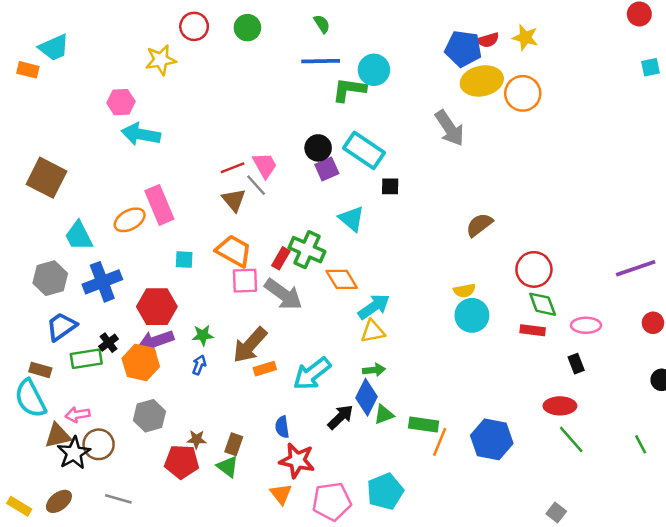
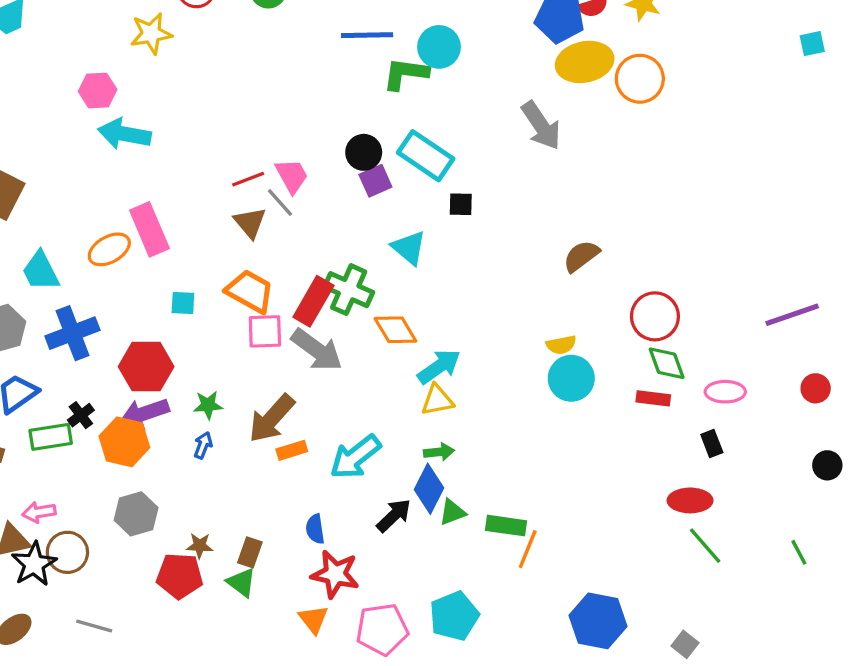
red rectangle: (281, 258) -> (313, 301), size x1.6
blue hexagon: (492, 439) -> (598, 621), moved

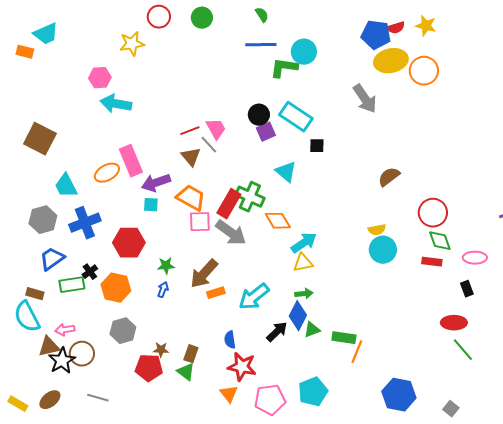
purple arrow: (144, 413) -> (156, 183), moved

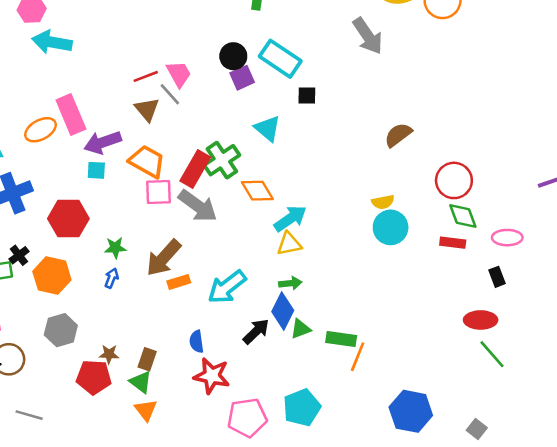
green cross: (250, 197) -> (222, 160), turned 32
orange triangle: (229, 394) -> (146, 410), moved

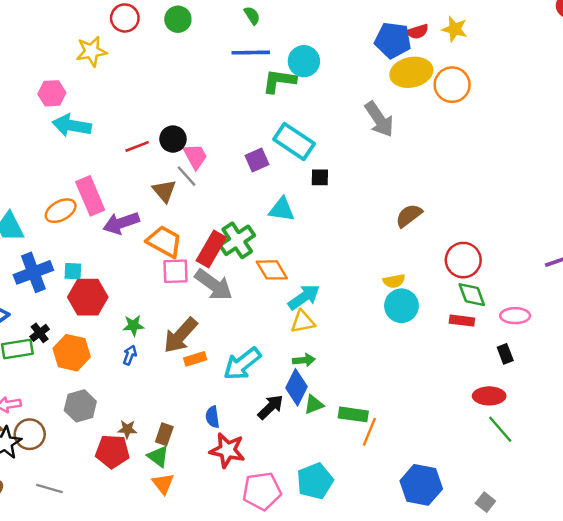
black circle: (233, 56) -> (173, 139), moved
red line: (146, 76) -> (137, 146), moved
cyan triangle: (268, 128) -> (282, 209), turned -32
cyan square: (96, 170) -> (73, 271), moved

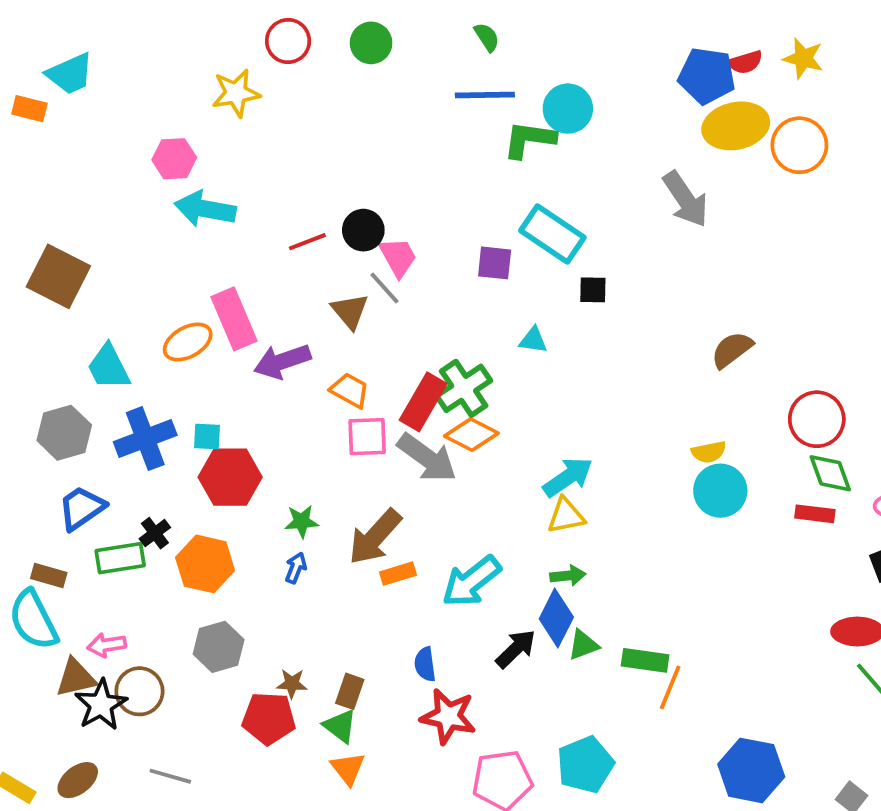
purple square: (257, 160) -> (495, 263), turned 30
cyan triangle: (282, 209) -> (533, 340), size x0.7
orange trapezoid: (164, 242) -> (350, 390), size x0.7
orange diamond: (272, 270) -> (471, 435), moved, turned -32

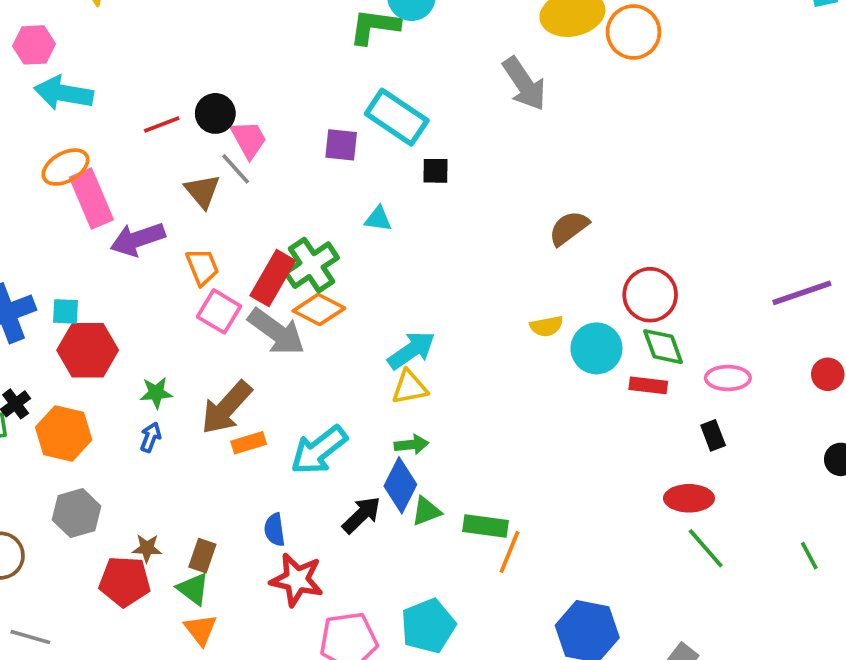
orange ellipse: (188, 342) -> (65, 167), moved
orange trapezoid: (350, 390) -> (202, 267), turned 39
pink square: (367, 437) -> (219, 311), turned 33
cyan circle: (720, 491) -> (596, 348), moved

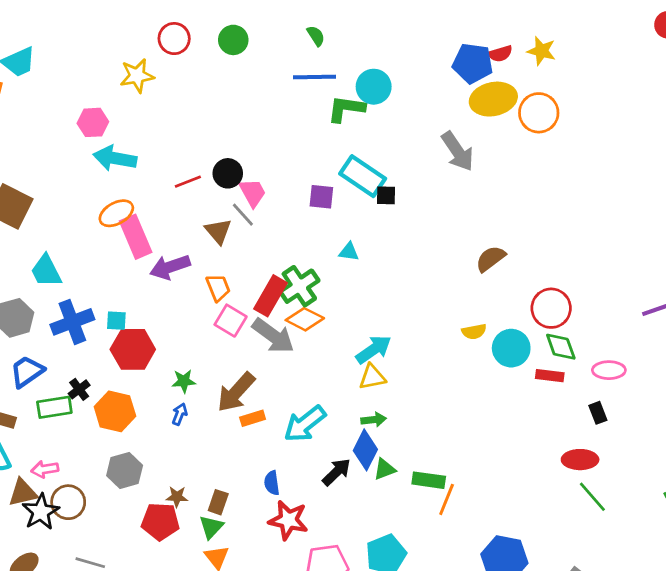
black square: (436, 171) -> (386, 195), moved
green triangle: (193, 589) -> (211, 527), turned 36

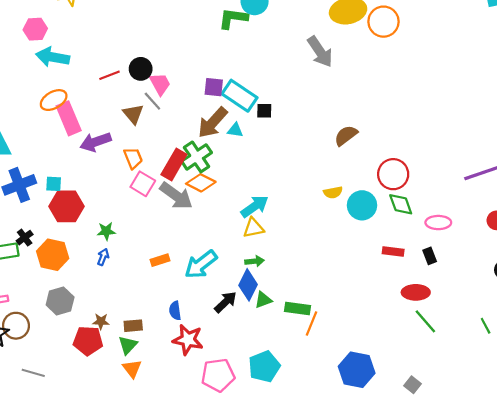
cyan rectangle: (363, 176) -> (240, 96), moved
black square: (386, 195) -> (264, 111), moved
red rectangle: (550, 376) -> (393, 252), moved
brown arrow: (236, 392) -> (213, 123), moved
brown rectangle: (218, 502) -> (133, 326), turned 66

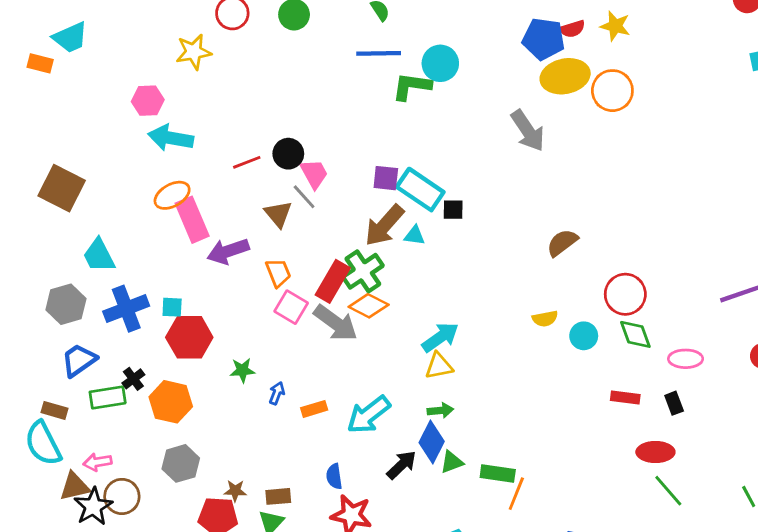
cyan circle: (362, 205) -> (584, 336), size x0.7
blue arrow: (103, 257) -> (277, 393), moved

